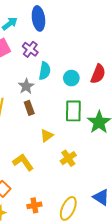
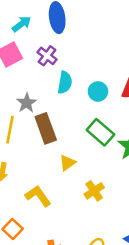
gray star: (26, 86) -> (27, 103), moved
brown rectangle: (29, 108) -> (46, 128), size x1.6
green rectangle: (73, 111) -> (100, 132), turned -50

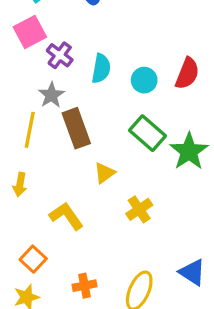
purple cross: (47, 56) -> (60, 55), moved

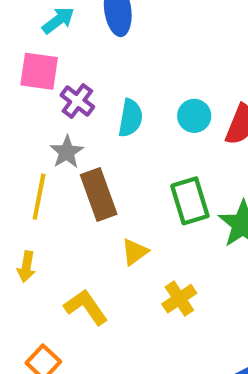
pink square: (30, 32) -> (39, 71), turned 36
cyan circle: (144, 80) -> (194, 116), moved
green rectangle: (148, 133) -> (190, 201), turned 32

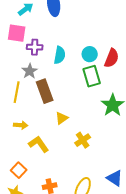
purple cross: (77, 101) -> (35, 47), turned -35
green rectangle: (190, 201) -> (92, 76), moved
yellow arrow: (26, 267) -> (21, 125), moved, turned -96

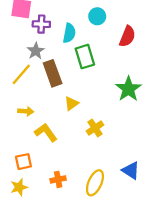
cyan circle: (90, 54) -> (97, 16), moved
green rectangle: (92, 76) -> (85, 57), moved
yellow line: (17, 92) -> (21, 74), turned 30
orange square: (19, 170) -> (23, 162), turned 35

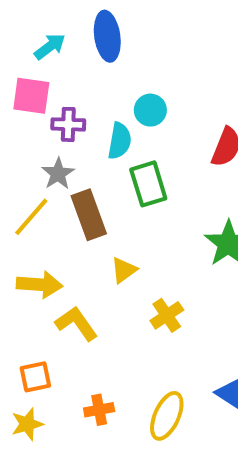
cyan circle: (97, 16) -> (150, 110), moved
yellow arrow: (26, 111) -> (40, 285), size x1.5

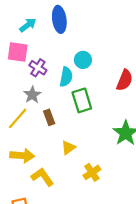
purple cross: (68, 124) -> (38, 68), turned 30
brown rectangle: (89, 215) -> (49, 117), size x0.6

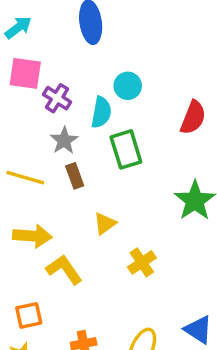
cyan arrow: (28, 25) -> (18, 27), moved
gray star: (32, 95) -> (64, 141), moved
yellow line: (18, 118) -> (25, 178), turned 65

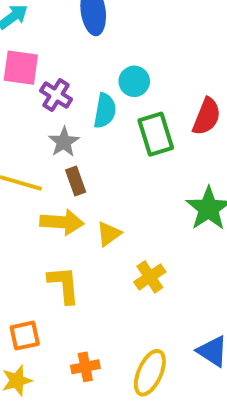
green rectangle: (126, 149) -> (156, 134), moved
yellow arrow: (32, 236) -> (62, 222), moved
yellow L-shape: (64, 270) -> (64, 285), turned 30

